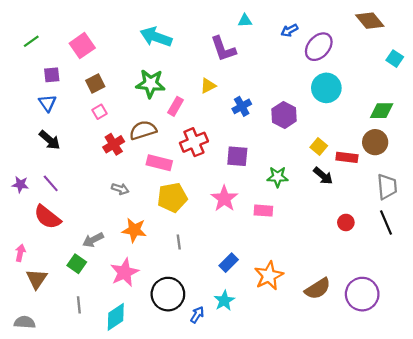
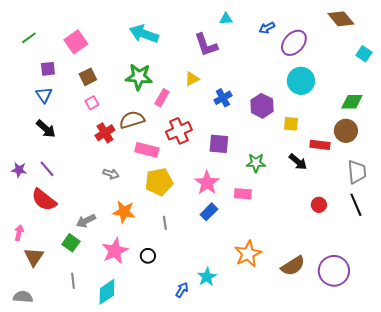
yellow square: (319, 147) -> (291, 124), moved, turned -35
blue rectangle: (229, 263) -> (209, 212), moved
black circle: (168, 294) -> (148, 256), moved, size x0.5

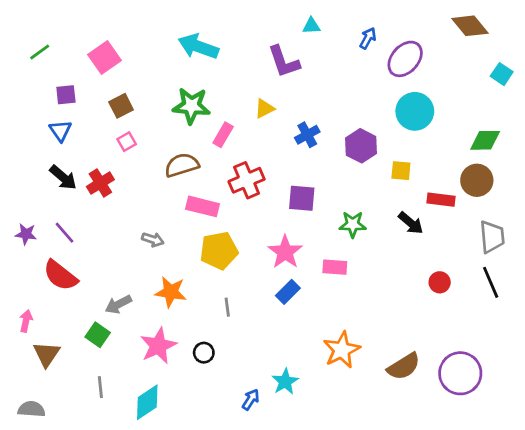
blue arrow: (267, 28) -> (368, 38), turned 147
red cross: (105, 133) -> (100, 183), moved

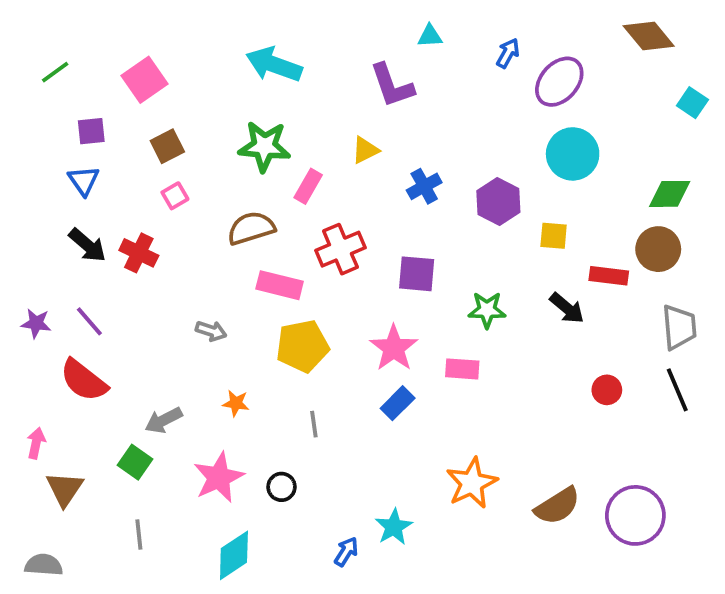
red cross: (100, 183) -> (139, 253), turned -32
orange star: (171, 292) -> (236, 403), size x0.6
cyan diamond: (147, 402) -> (234, 555), moved

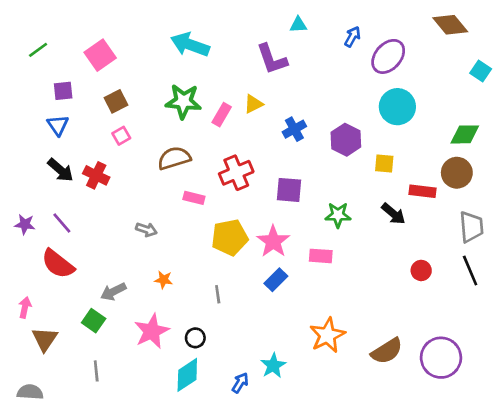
pink rectangle: (308, 186) -> (222, 115), moved
pink rectangle: (280, 285) -> (194, 198), size x0.7
yellow pentagon: (302, 346) -> (230, 237), moved
cyan diamond: (234, 555) -> (187, 375), moved

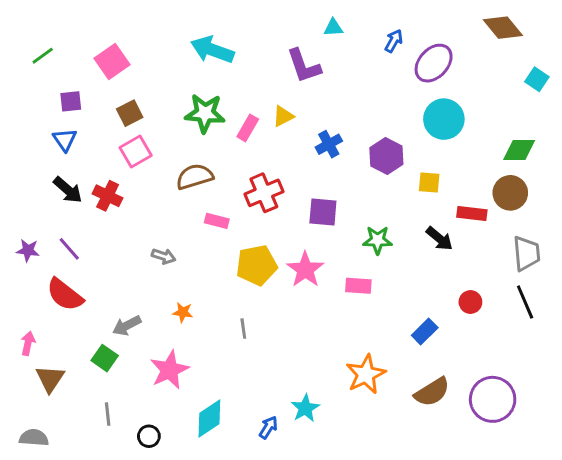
pink square: (121, 136) -> (136, 152), size x1.5
blue rectangle: (276, 280) -> (425, 332), moved
black circle: (195, 338) -> (149, 436), moved

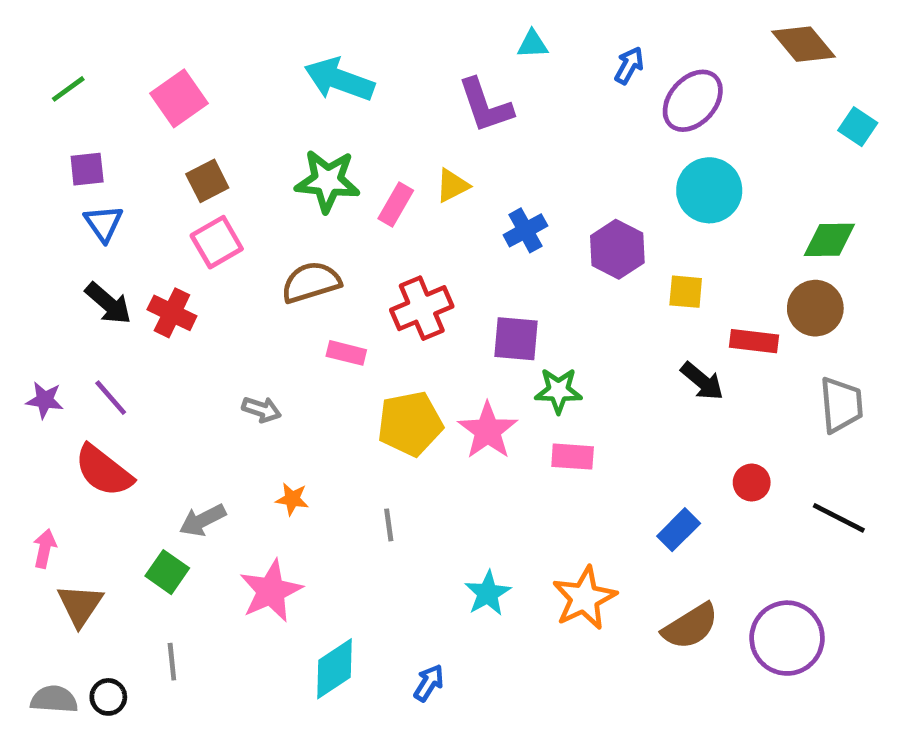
purple square: (71, 101) -> (87, 169), moved
green star: (378, 240) -> (558, 391), moved
black line: (525, 302) -> (839, 518), moved, turned -40
cyan star: (305, 408) -> (488, 593), moved
black circle: (149, 436) -> (108, 697), moved

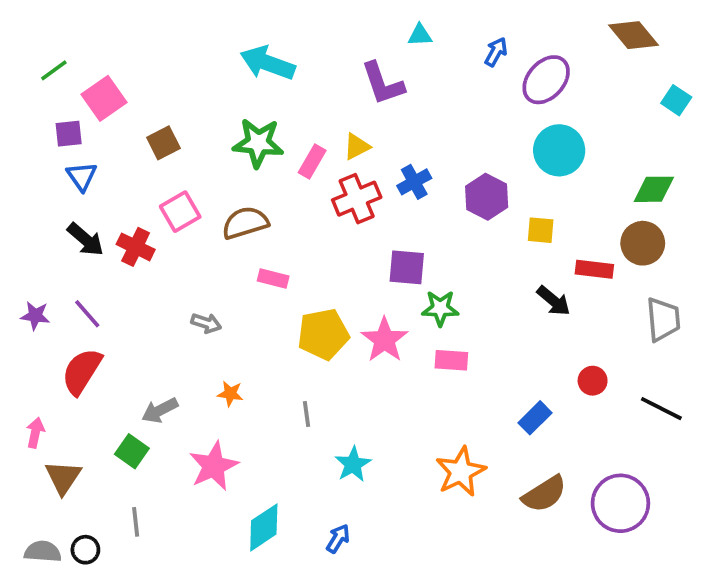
pink square: (179, 98) -> (104, 98), moved
pink square: (217, 242) -> (180, 212), moved
red cross: (422, 308) -> (357, 199), moved
red semicircle: (104, 471) -> (82, 371), turned 84
cyan star: (488, 593) -> (353, 464), moved

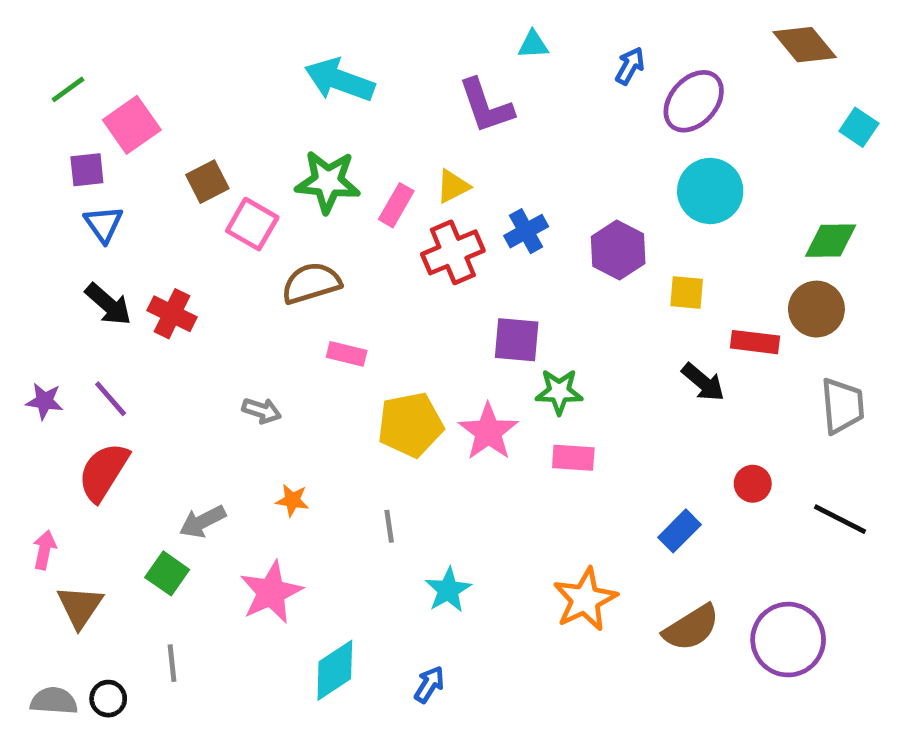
pink square: (180, 212) -> (252, 224), moved, turned -30

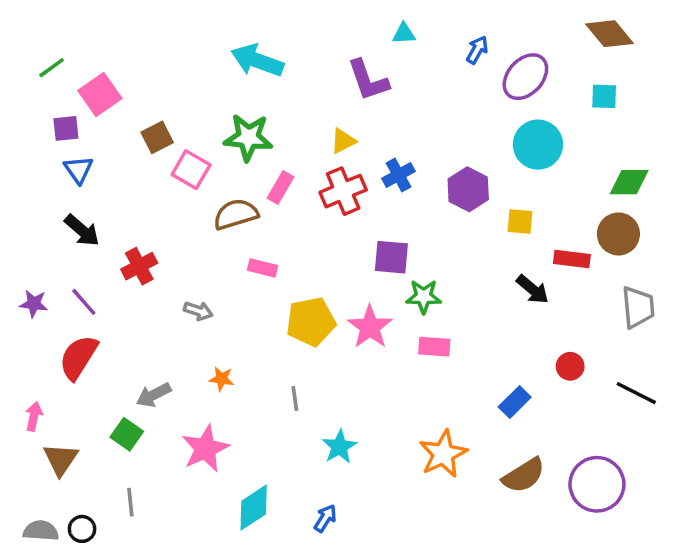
cyan square: (859, 127) -> (604, 96), moved, turned -32
pink rectangle: (396, 205) -> (280, 187), moved
red cross: (172, 314) -> (139, 266), moved, turned 36

